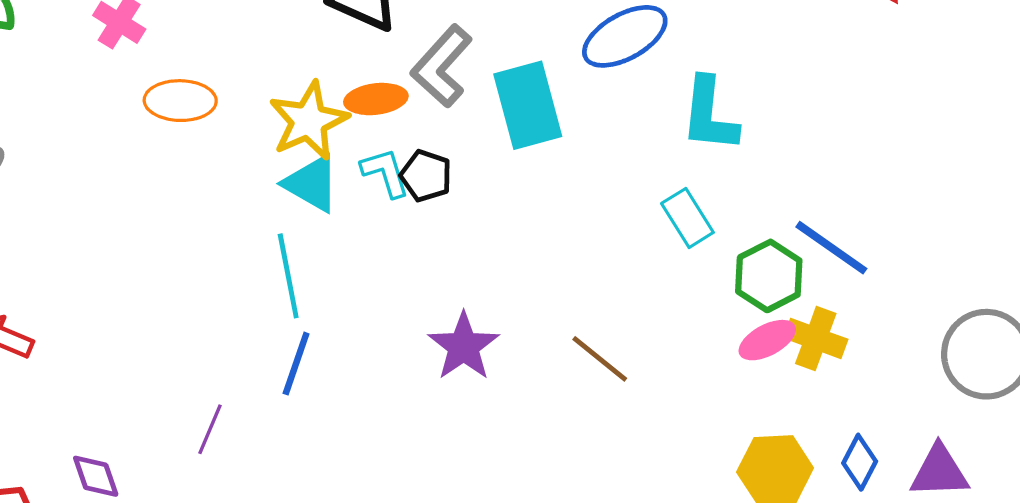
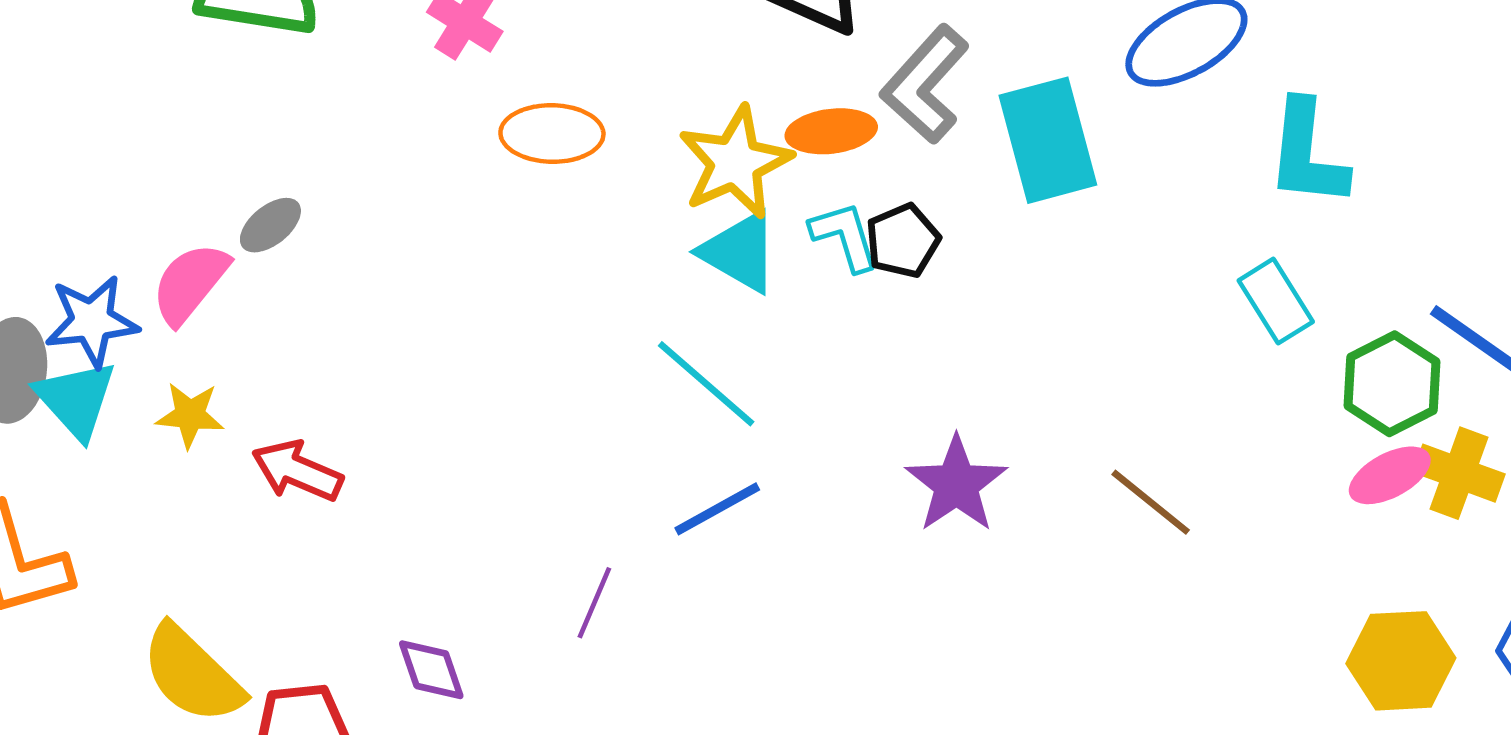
black pentagon: (426, 176) -> (903, 241), turned 30
cyan line: (288, 276) -> (706, 384), turned -38
blue line: (296, 364) -> (717, 509), turned 42

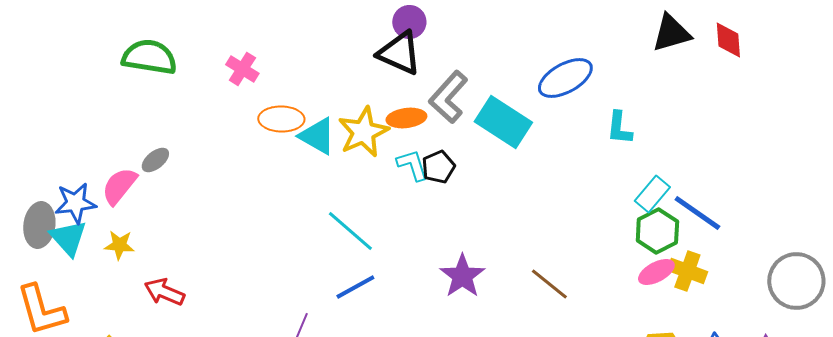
cyan rectangle: (1048, 140) -> (503, 122), turned -42
cyan L-shape: (1307, 154) -> (619, 128), size x0.7
cyan triangle: (740, 252) -> (317, 136), moved
cyan rectangle: (1276, 301) -> (652, 194), moved, turned 72
red arrow: (297, 471) -> (164, 292), moved

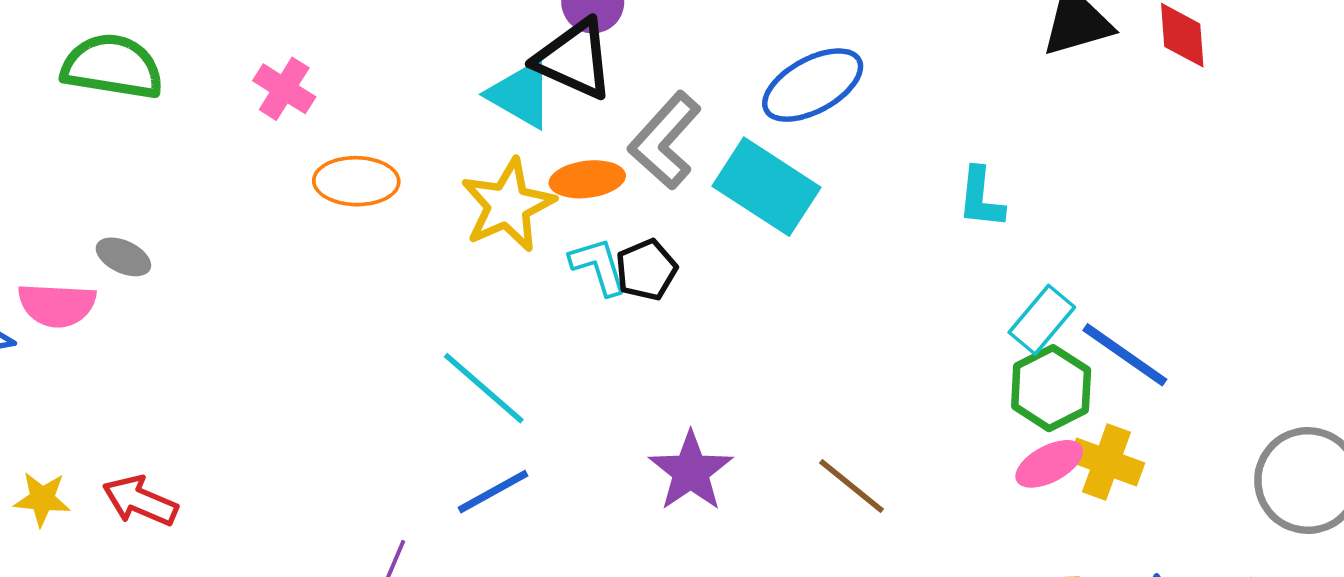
blue ellipse: (565, 78) -> (813, 85), moved
cyan triangle: (317, 136) -> (521, 94), moved
gray ellipse: (155, 160) -> (123, 257), turned 64
pink semicircle: (119, 186) -> (57, 305), turned -126
yellow star: (119, 245) -> (42, 499), moved

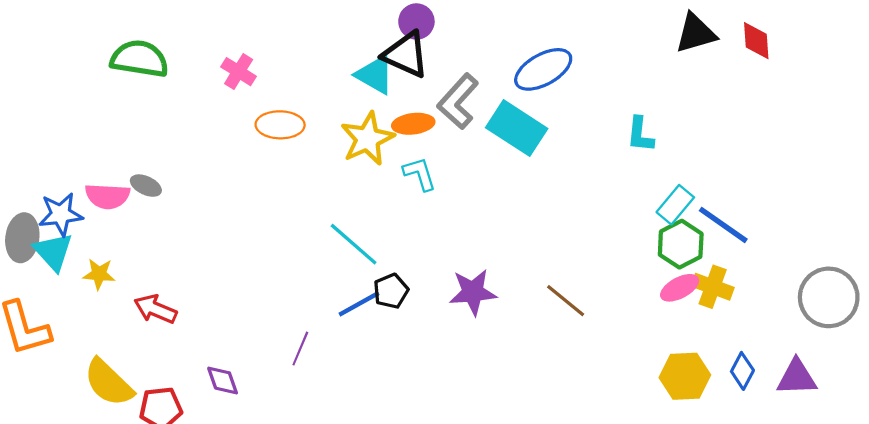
gray ellipse: (123, 257) -> (146, 186), moved
black pentagon: (646, 270) -> (391, 291), moved
purple star: (691, 471) -> (473, 292), turned 30
yellow star: (42, 499) -> (99, 274), moved

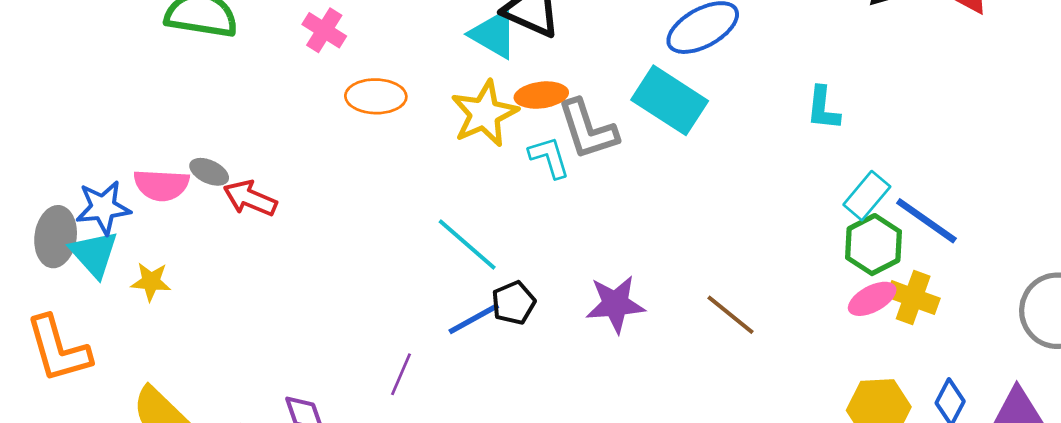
gray L-shape: (458, 101) -> (588, 129), moved, turned -60
red arrow: (155, 309) -> (250, 198), moved

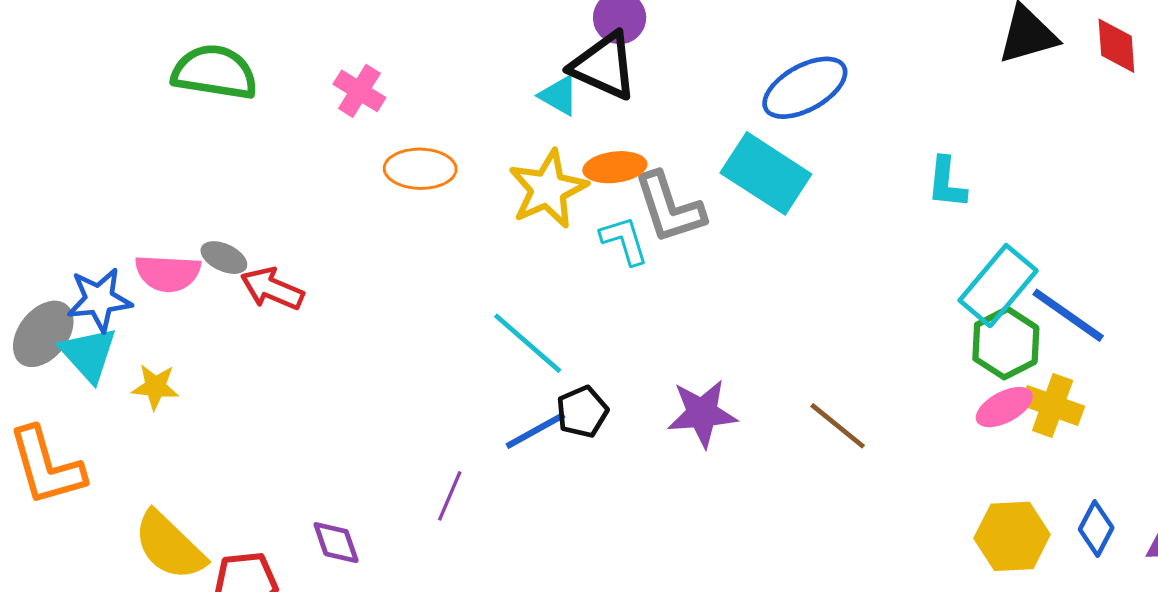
cyan triangle: (494, 34) -> (559, 96), size x0.7
cyan rectangle: (867, 196) -> (998, 286), size x1.4
gray ellipse: (56, 237) -> (43, 334), turned 30

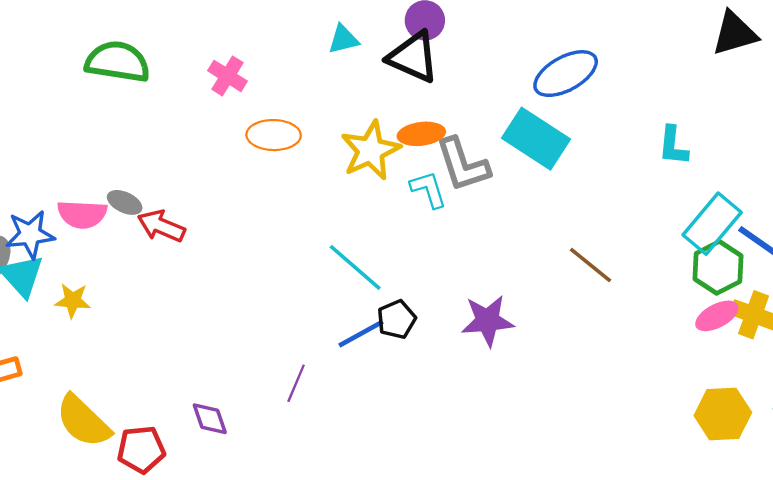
cyan triangle: (559, 96) -> (343, 39), moved, turned -44
brown line: (838, 426) -> (590, 265), moved

